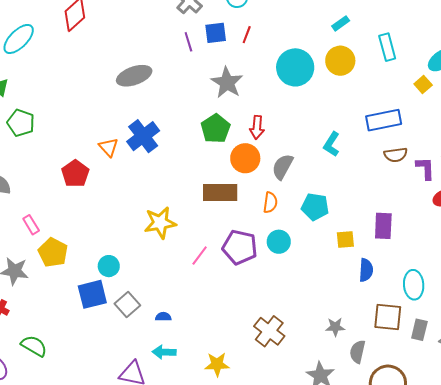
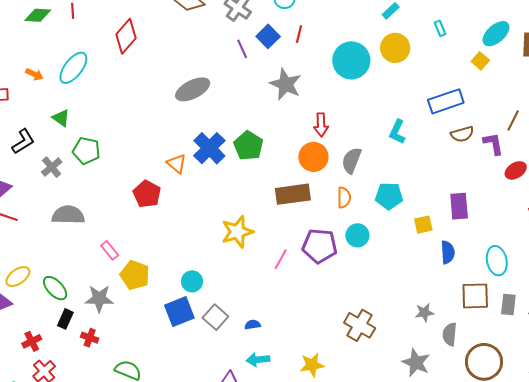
blue square: (216, 33) -> (268, 36), turned -30
cyan rectangle: (387, 47) -> (440, 28), size x0.6
green pentagon: (216, 129) -> (248, 146), moved

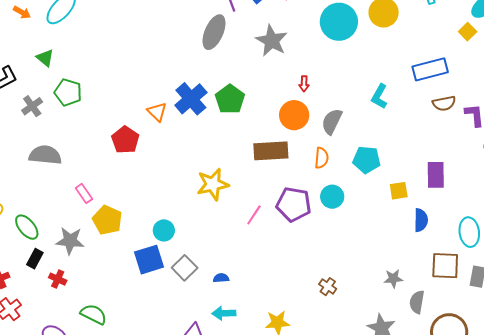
gray ellipse: (193, 89) -> (214, 32), moved, turned -44
red arrow: (321, 125) -> (304, 84), size x0.7
brown cross: (360, 325) -> (328, 287), size x0.6

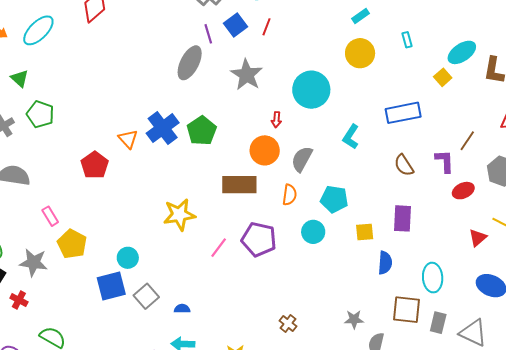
cyan circle: (339, 22) -> (311, 90), moved
brown semicircle: (444, 103) -> (404, 165), moved, turned 65
cyan circle: (332, 197) -> (313, 232), moved

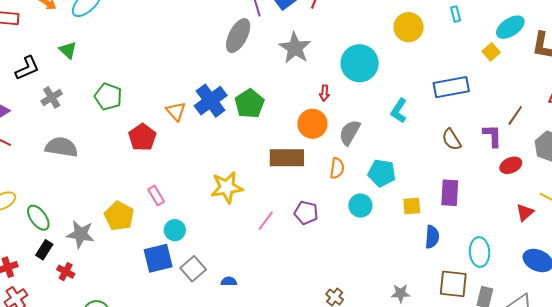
green pentagon: (40, 114) -> (108, 97), moved
pink rectangle: (50, 216) -> (156, 195), moved
purple pentagon: (259, 239) -> (306, 213), size x0.7

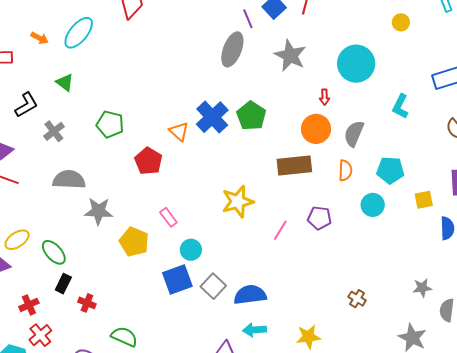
yellow circle: (409, 27) -> (401, 22), size x0.6
gray star: (81, 234) -> (99, 211), moved
blue semicircle: (229, 281) -> (250, 295), size x2.0

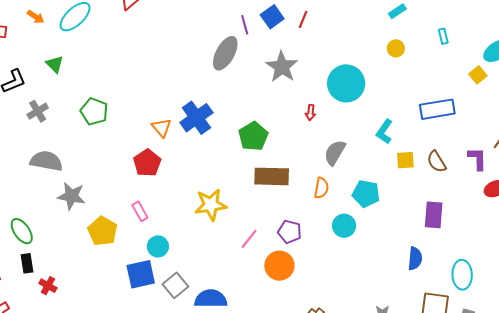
green pentagon: (251, 116) -> (253, 136), moved
orange circle: (316, 129) -> (279, 266), moved
red pentagon: (148, 161) -> (147, 163), moved
yellow square: (424, 200) -> (405, 160), moved
black rectangle: (63, 284) -> (27, 263), turned -42

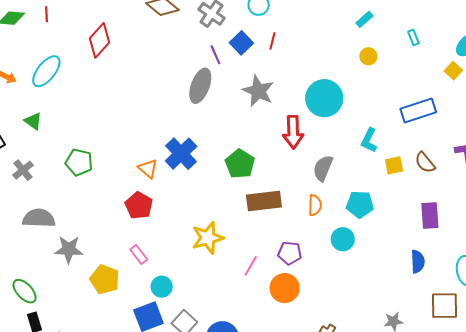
red arrow: (310, 112) -> (293, 132), size x2.0

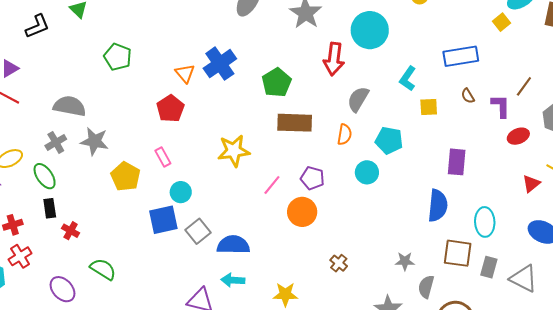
brown semicircle: (425, 163) -> (468, 96), moved, size x0.7
gray cross: (23, 170) -> (56, 142), moved
blue semicircle: (418, 262) -> (438, 206), size x1.4

